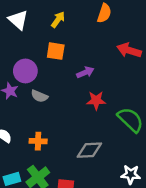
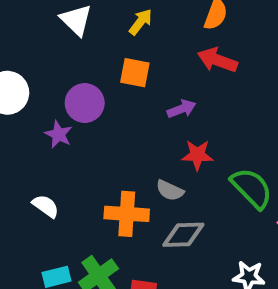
red arrow: (129, 50) -> (217, 60), moved
gray semicircle: (39, 96) -> (170, 190), moved
orange cross: (38, 141) -> (127, 214), moved, size x1.5

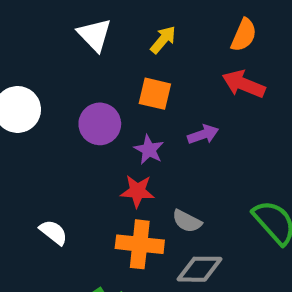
purple star: (59, 134) -> (149, 150), moved
red star: (197, 155) -> (137, 191), moved

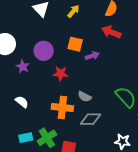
orange square: (155, 94) -> (75, 44), moved
purple star: (149, 150) -> (23, 67), moved
red star: (137, 191) -> (61, 73), moved

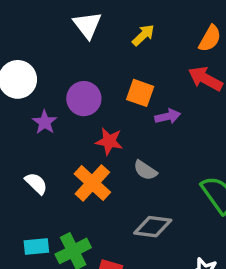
gray semicircle: (85, 97) -> (145, 170), moved
orange cross: (62, 107) -> (92, 183), moved, turned 30

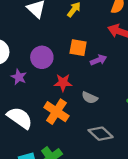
white semicircle: (36, 183) -> (20, 118), size x1.6
gray diamond: (153, 227) -> (101, 134), turned 45

